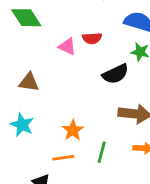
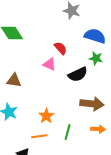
red semicircle: (92, 38) -> (61, 48), turned -128
pink triangle: (67, 47) -> (49, 64), moved

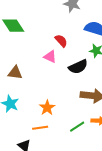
green line: (68, 132) -> (77, 127), moved, turned 42

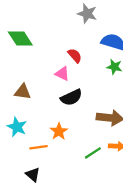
black semicircle: (78, 67) -> (71, 97), moved
orange line: (40, 128) -> (38, 147), moved

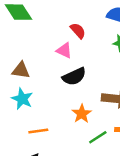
cyan star: (17, 127) -> (22, 99), moved
orange star: (59, 131) -> (82, 114), moved

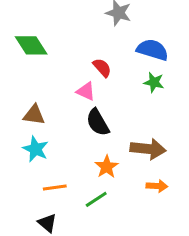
black semicircle: (74, 77) -> (98, 122), turned 85
green line: (98, 137) -> (96, 199), moved

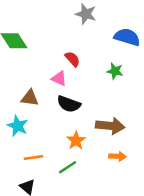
blue semicircle: (152, 50) -> (127, 37), moved
brown triangle: (34, 115) -> (30, 98), moved
black semicircle: (98, 122) -> (69, 104), turned -40

